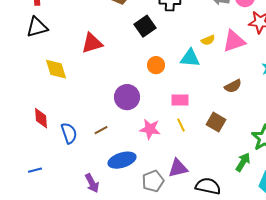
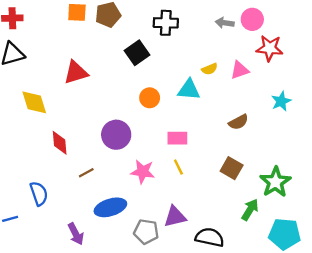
pink triangle: (234, 41) -> (240, 70), size x0.7
red diamond: (41, 118) -> (60, 143), moved
brown square: (216, 122) -> (232, 168), moved
blue semicircle: (69, 133) -> (39, 194), moved
gray pentagon: (153, 181) -> (146, 232), turned 30

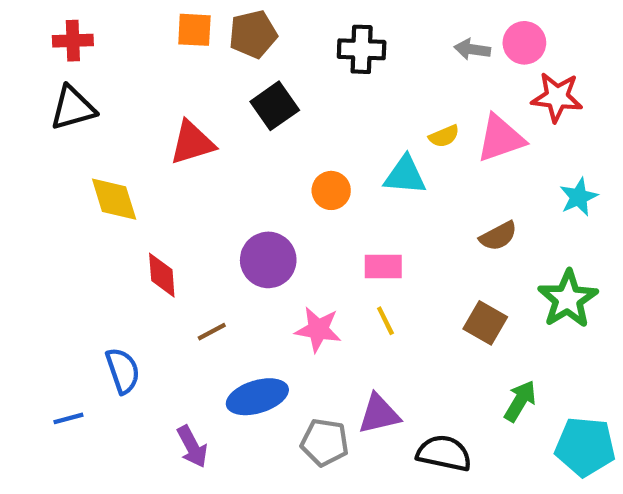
black square: (137, 53) -> (275, 106), moved
pink triangle: (240, 70) -> (501, 138), size x1.4
green star: (275, 182) -> (568, 299), moved

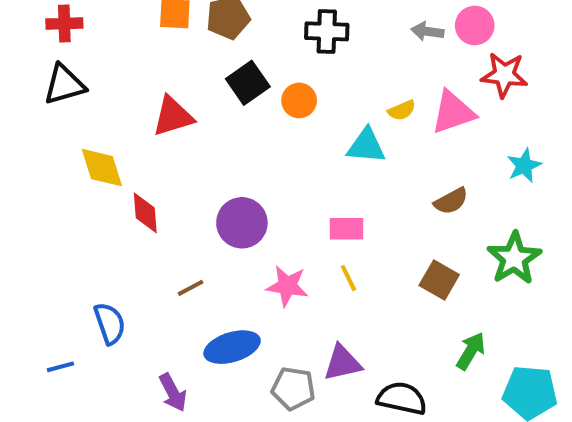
orange circle: (331, 190) -> (299, 100), moved
red diamond: (162, 275) -> (145, 213), moved

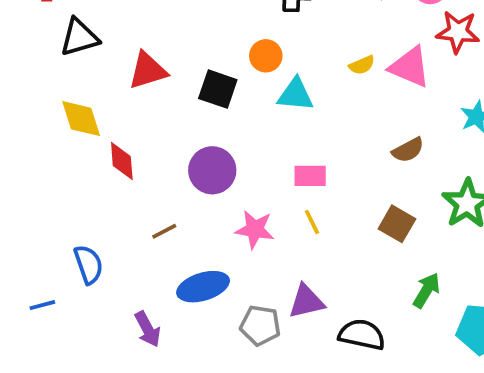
black square: (248, 83) -> (218, 89), moved, turned -36
black triangle: (64, 85) -> (79, 37), moved
pink triangle: (453, 112) -> (410, 67), turned 42
cyan triangle: (366, 146) -> (295, 95), moved

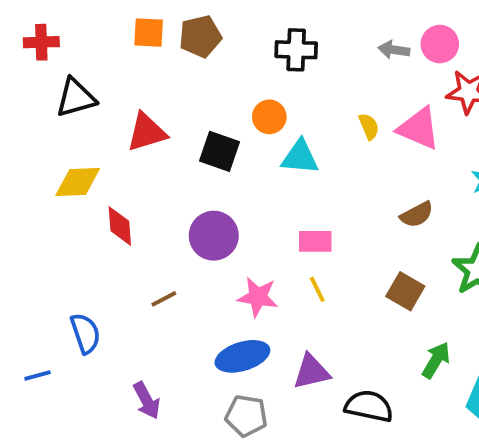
yellow semicircle: (362, 65) -> (369, 126), turned -90
yellow diamond: (81, 119) -> (78, 182), turned -75
blue ellipse: (203, 287) -> (242, 356), moved
gray pentagon: (260, 325) -> (246, 416), moved

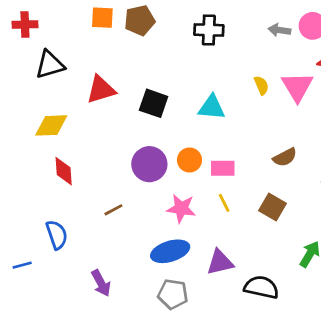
orange circle: (269, 117) -> (189, 160), moved
pink triangle: (419, 128) -> (297, 87), turned 36
brown semicircle: (417, 215) -> (285, 157), moved
red diamond: (120, 226) -> (64, 171), moved
brown square: (405, 291) -> (272, 207), moved

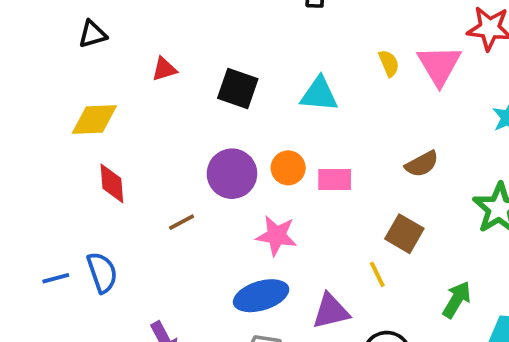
black triangle: (50, 65) -> (93, 34), size x0.7
red triangle: (101, 89) -> (164, 69), size x0.6
yellow line: (224, 203) -> (377, 274), moved
brown line: (113, 210) -> (182, 222), moved
blue line: (22, 265) -> (56, 278), moved

